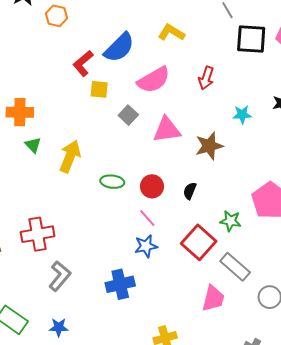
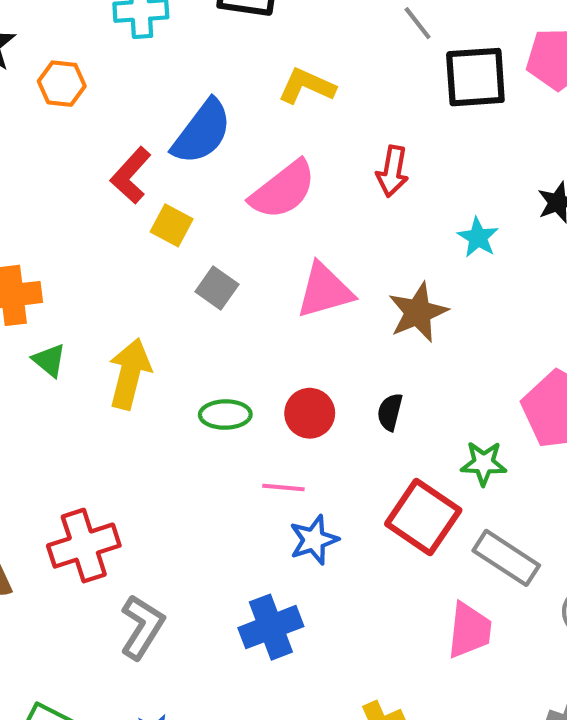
yellow square: (99, 89) -> (172, 225), turned 30
gray square: (128, 115) -> (217, 288), moved
cyan star: (242, 115) -> (478, 237), turned -30
pink line: (147, 218) -> (283, 488), moved, turned -36

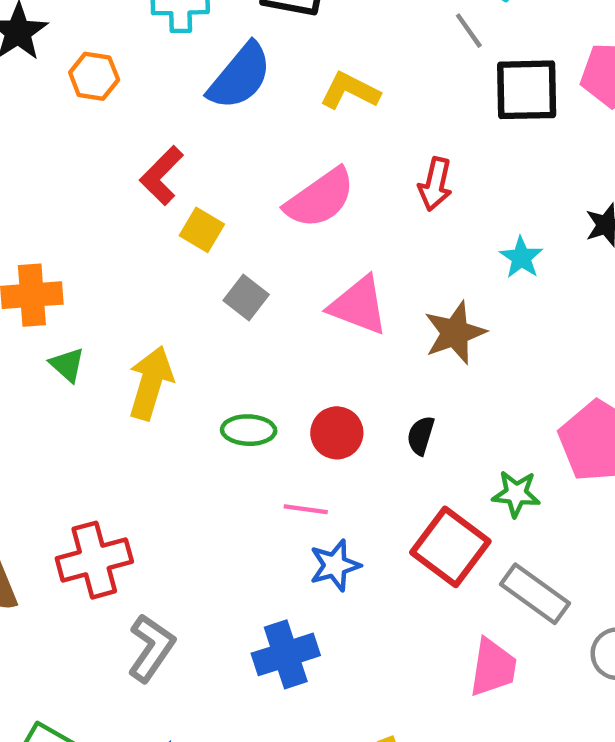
blue semicircle: (202, 132) -> (240, 76), moved
pink triangle: (325, 291) -> (359, 305), turned 34

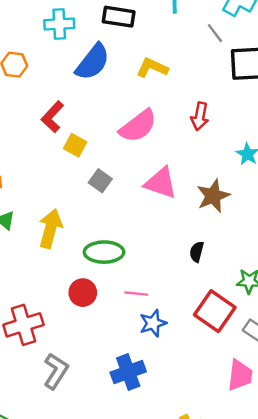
green ellipse: (249, 430) -> (104, 252), size x1.4
red circle: (337, 433) -> (83, 293), moved

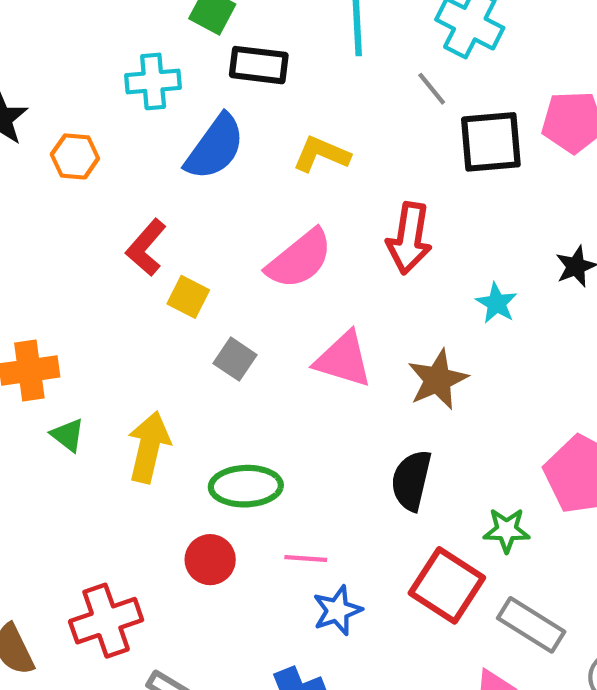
red arrow: (200, 116) -> (409, 238), size x1.4
black semicircle: (197, 252) -> (411, 480), size x1.6

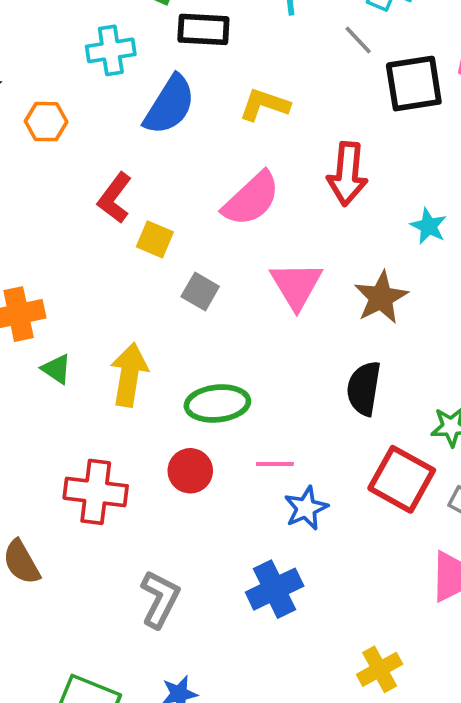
pink triangle: (343, 360) -> (296, 285), turned 46
red cross: (106, 621) -> (96, 492), moved, turned 30

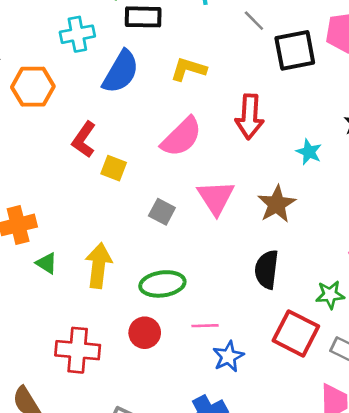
orange hexagon: (46, 122) -> (33, 87), size x1.4
gray square: (200, 291) -> (162, 212), moved

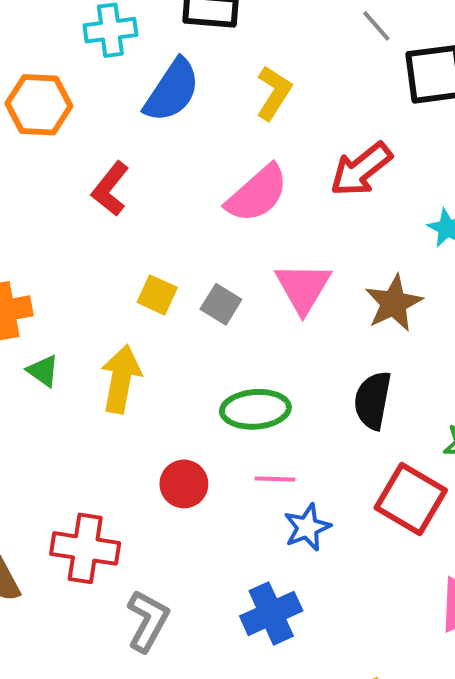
yellow L-shape: (188, 69) -> (274, 93), turned 102
red arrow: (250, 117) -> (361, 169), turned 45
yellow square: (114, 168) -> (157, 295), moved
green ellipse: (162, 284) -> (255, 409), moved
red cross: (78, 350) -> (85, 548), moved

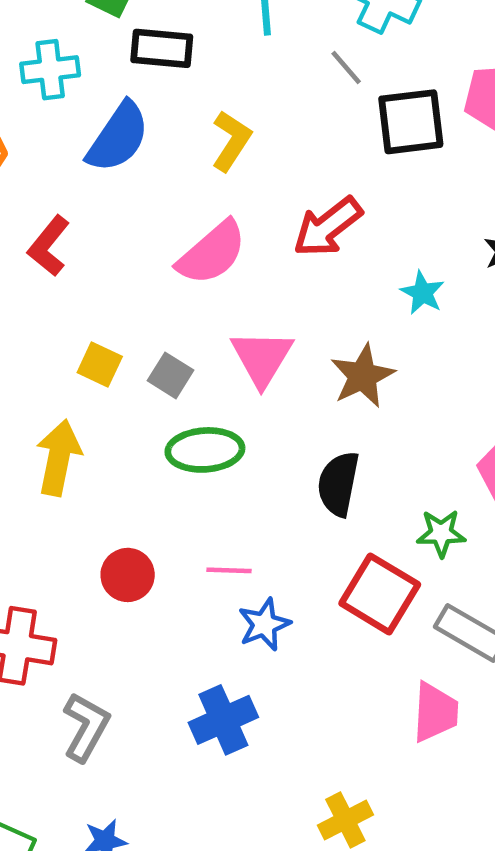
green ellipse: (255, 409) -> (205, 450), moved

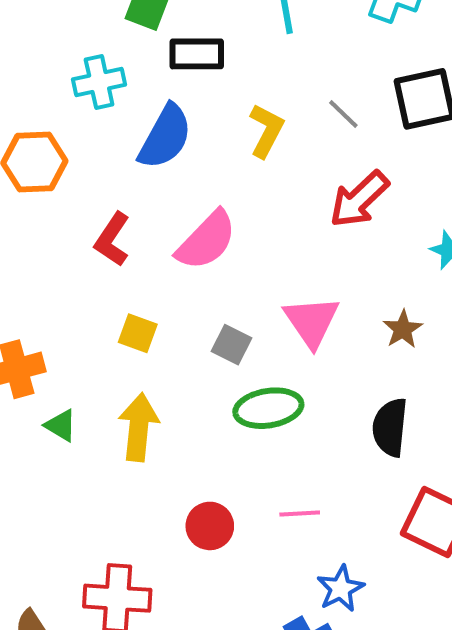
gray line: (346, 67) -> (343, 114), moved
pink semicircle: (212, 253) -> (206, 240), moved
yellow square: (100, 364) -> (138, 333), moved
brown star: (363, 376) -> (403, 329), size x0.7
blue star: (264, 624) -> (341, 589), moved

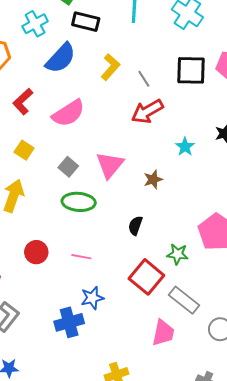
cyan cross: (99, 82) -> (35, 24), turned -30
gray line: (343, 114) -> (144, 79), moved
black semicircle: (390, 427) -> (135, 226), size x0.7

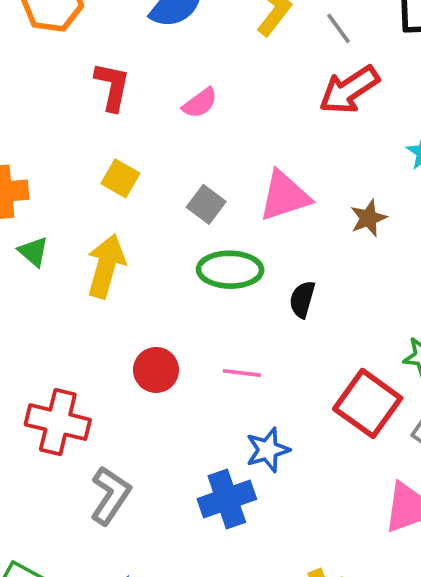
red L-shape: (23, 102) -> (112, 86), turned 148
pink semicircle: (68, 113) -> (200, 103), size x0.6
pink triangle: (110, 165) -> (285, 196), turned 36
black semicircle: (135, 226) -> (302, 299), moved

